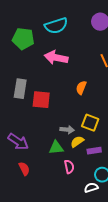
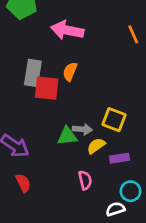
orange semicircle: (81, 88) -> (70, 72), moved
gray rectangle: (20, 89) -> (33, 73), moved
green triangle: (56, 148) -> (67, 136), moved

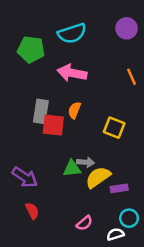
yellow square: (114, 120) -> (114, 128), moved
yellow semicircle: (96, 146) -> (98, 177), size x1.5
pink semicircle: (85, 180) -> (84, 223), moved, turned 63

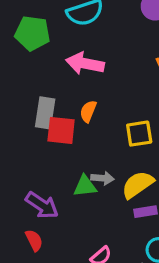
yellow square: (114, 128) -> (139, 134), turned -30
purple arrow: (25, 177) -> (42, 205), moved
yellow semicircle: (98, 177) -> (138, 185), moved

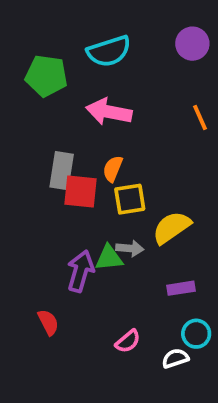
yellow square: (139, 134) -> (130, 199), moved
yellow semicircle: (138, 185) -> (172, 228), moved
purple arrow: (42, 205) -> (81, 271), moved, turned -108

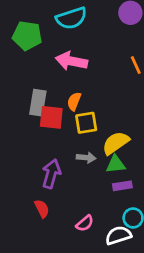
green triangle: (109, 258) -> (116, 164), moved
red semicircle: (48, 322) -> (42, 209), moved
white semicircle: (175, 358) -> (118, 235), size x1.4

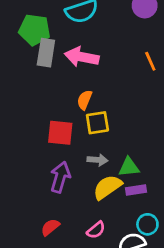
gray rectangle: (38, 103) -> (46, 53), moved
red square: (51, 117) -> (60, 133), moved
yellow semicircle: (116, 143) -> (107, 187), moved
red semicircle: (42, 209) -> (50, 227), moved, turned -102

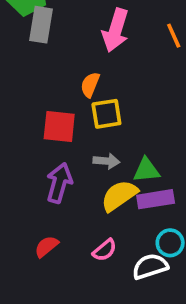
pink arrow: (82, 57) -> (116, 30), moved, turned -84
purple rectangle: (136, 190) -> (156, 199), size x1.4

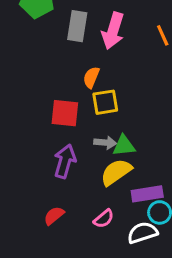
gray rectangle: (41, 25) -> (77, 26), moved
green triangle: (146, 170) -> (124, 146), moved
purple rectangle: (156, 199) -> (147, 194), moved

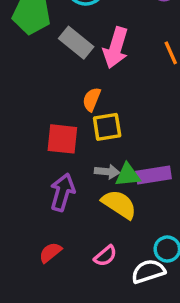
gray rectangle: (77, 26) -> (76, 43), turned -60
yellow semicircle: (116, 172) -> (119, 204), turned 68
purple rectangle: (147, 194) -> (154, 175), moved

